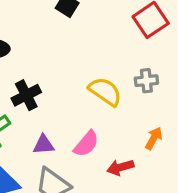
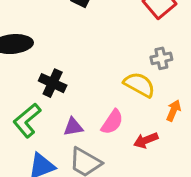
yellow semicircle: (105, 92) -> (139, 85), moved
black cross: (26, 95) -> (53, 83), turned -32

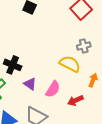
purple triangle: (73, 127) -> (30, 84), moved, turned 48

